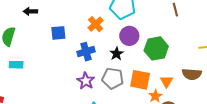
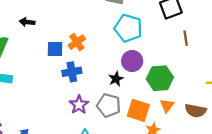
orange cross: (96, 24) -> (77, 42), moved
blue cross: (86, 52) -> (72, 72), moved
orange triangle: (167, 81) -> (167, 106), moved

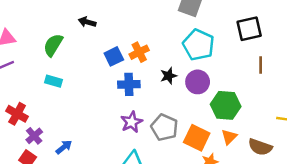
blue square: (55, 49) -> (114, 56), turned -35
black star: (116, 79) -> (169, 76), moved

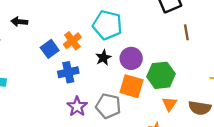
cyan pentagon: (199, 45) -> (107, 25), moved
orange square: (197, 138) -> (132, 86), moved

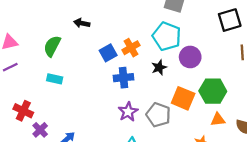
purple circle: (131, 58) -> (190, 57), moved
orange triangle: (169, 104) -> (218, 120), turned 42

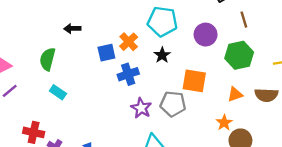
blue square: (108, 53) -> (106, 53), turned 30
purple circle: (190, 57) -> (206, 35), moved
cyan rectangle: (55, 79) -> (58, 92), turned 35
green hexagon: (213, 91) -> (239, 55), moved

